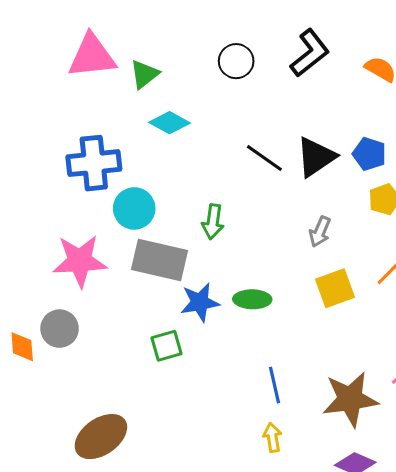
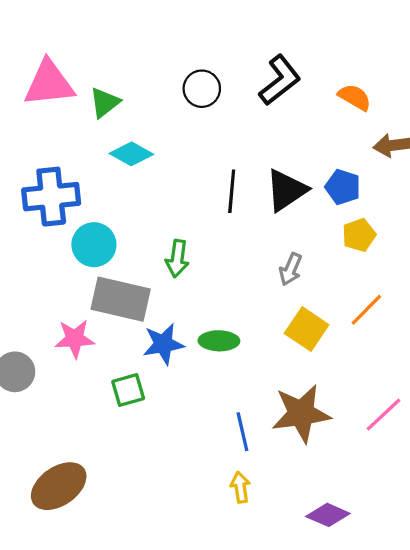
black line: (264, 158) -> (232, 191), turned 60
pink star: (80, 261) -> (75, 339), moved, size x0.7
yellow square: (335, 288) -> (307, 329), turned -36
brown star: (350, 399) -> (301, 413), moved

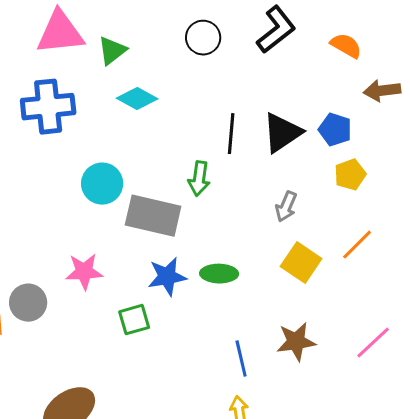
blue cross: (51, 197) -> (48, 107), moved
green arrow: (177, 259) -> (199, 179), moved
gray rectangle: (121, 299) -> (153, 216), moved
brown star: (301, 413) -> (296, 342), size x0.7

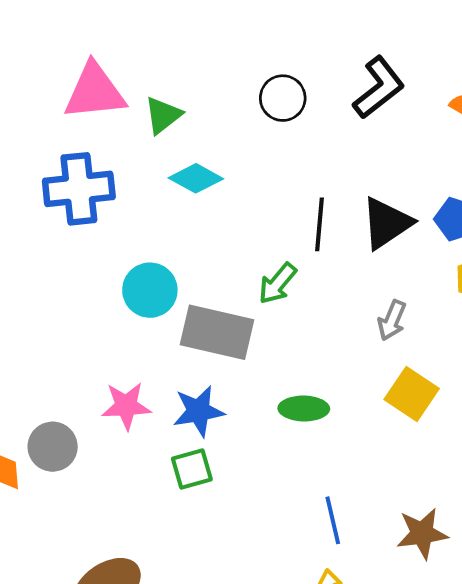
green arrow: (199, 179) -> (277, 284), turned 32
blue star: (167, 277) -> (199, 411), moved
brown star: (296, 342) -> (422, 533), moved

